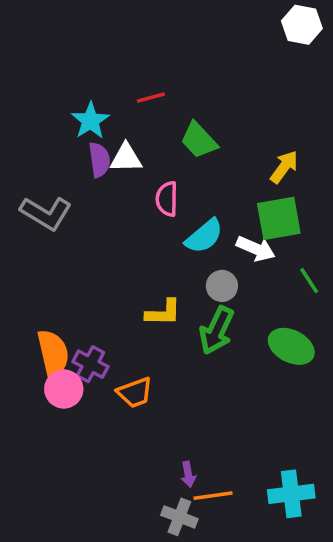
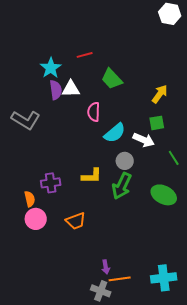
green square: (279, 218) -> (157, 123), size x0.6
orange semicircle: (53, 353) -> (30, 199), size x0.6
purple cross: (90, 364) -> (51, 183), moved, turned -36

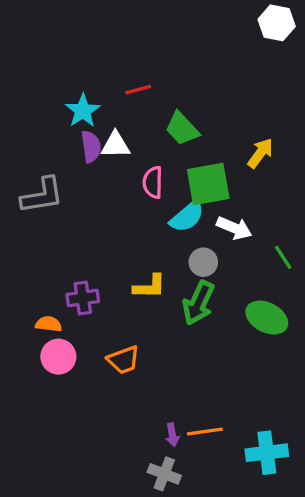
gray L-shape: (26, 120) -> (42, 195), turned -40
green square: (157, 123) -> (208, 184), moved, size x1.8
orange semicircle: (30, 199) -> (49, 324), turned -70
orange line: (120, 279) -> (205, 432), moved

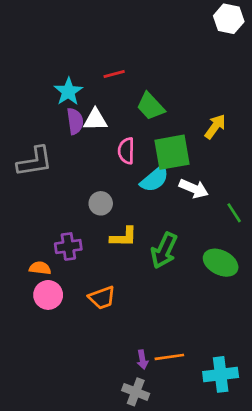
gray circle: (203, 262) -> (101, 203), moved

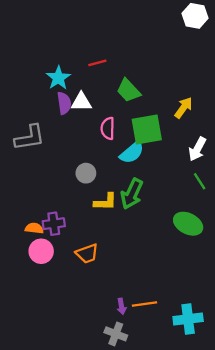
white arrow: (194, 189) -> (197, 149), moved, turned 95
purple cross: (68, 246) -> (54, 224), moved
green arrow: (164, 250) -> (132, 194), moved

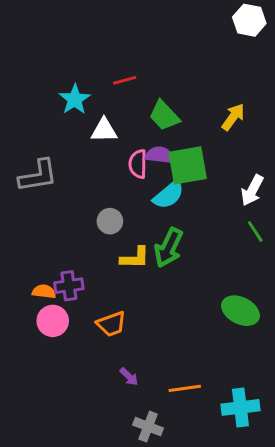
purple semicircle: (64, 103) -> (160, 155), moved, turned -75
yellow arrow: (184, 108) -> (233, 117), moved
green ellipse: (188, 224) -> (240, 311), moved
purple arrow: (122, 306) -> (129, 377), moved, turned -35

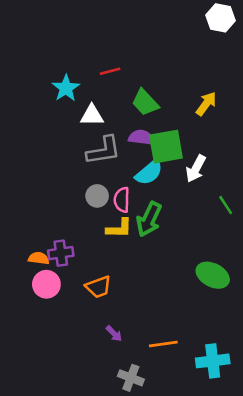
pink semicircle: (138, 164) -> (122, 200), moved
gray L-shape: (38, 176) -> (104, 150), moved
white arrow: (252, 190) -> (196, 169), moved

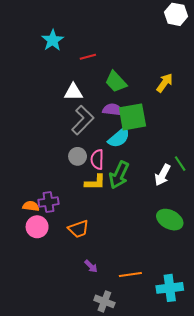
cyan star: (66, 88) -> (53, 40), moved
gray L-shape: (104, 150) -> (83, 120), turned -36
white arrow: (196, 169) -> (163, 175), moved

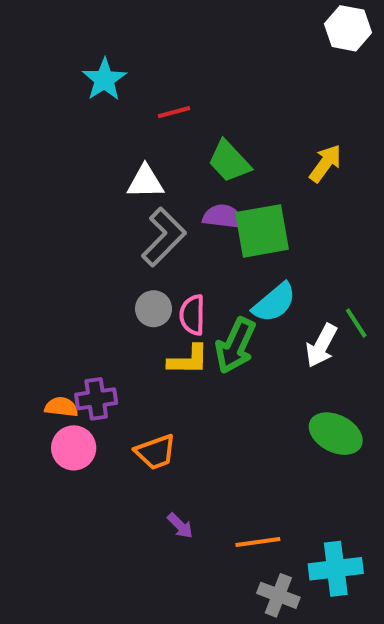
cyan semicircle: (119, 138) -> (274, 303), moved
gray cross: (104, 301) -> (278, 595), moved

